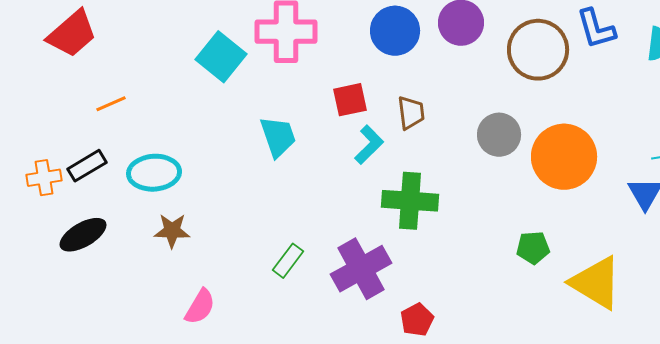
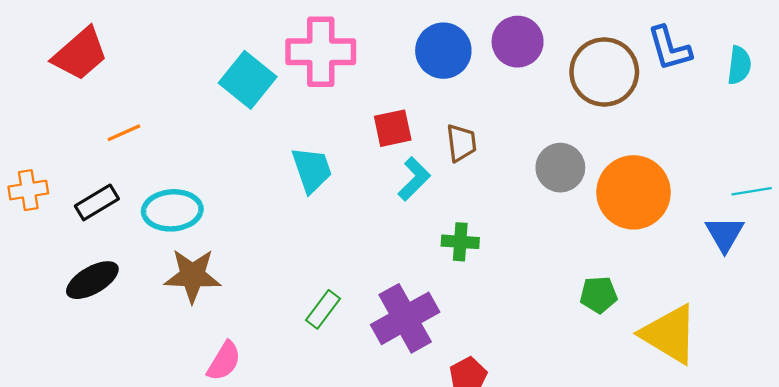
orange cross: (44, 178) -> (28, 190), moved
green cross: (410, 201) -> (460, 242), size x0.6
brown star: (172, 231) -> (193, 276), size x1.4

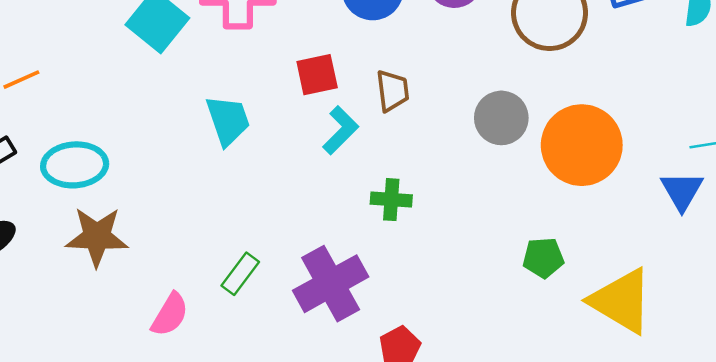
pink semicircle: (224, 361) -> (170, 315), moved

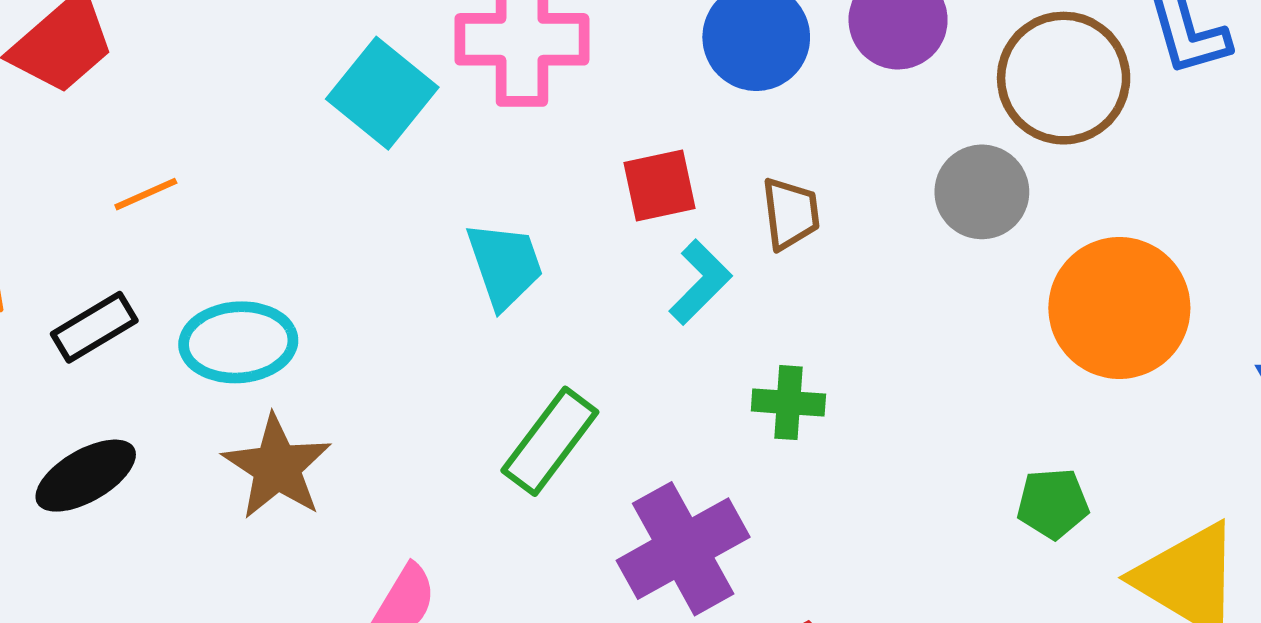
gray circle: (501, 118) -> (982, 192), moved
brown star: (97, 237) -> (277, 467), turned 30
green rectangle: (240, 274) -> (550, 441), moved, size x1.4

